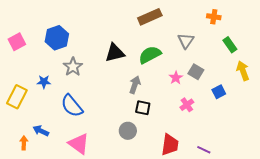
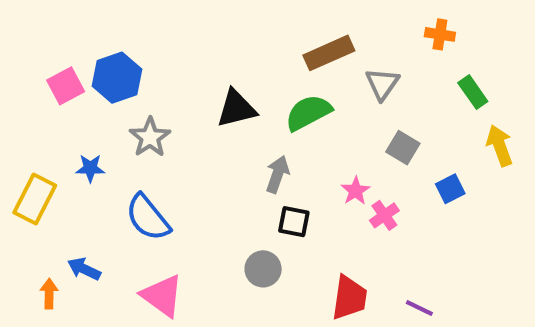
brown rectangle: (150, 17) -> (329, 53), moved
pink square: (17, 42) -> (66, 86), moved
pink star: (176, 78) -> (356, 191), moved

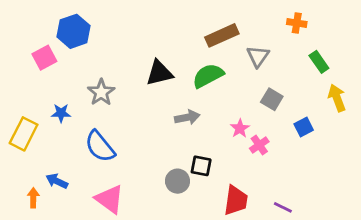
blue hexagon: (117, 78) -> (73, 31), moved
gray arrow: (277, 174) -> (187, 117), turned 60
black square: (294, 222) -> (201, 166), moved

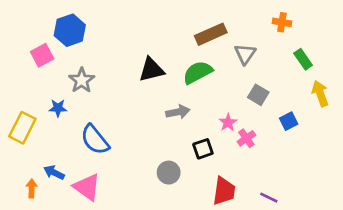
gray star: (101, 92) -> (82, 80), moved
black square: (201, 166) -> (203, 149), moved, turned -30
pink triangle: (110, 199) -> (87, 187), moved

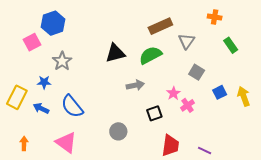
yellow arrow: (320, 93) -> (244, 96), moved
blue arrow: (54, 173) -> (41, 108), moved
gray circle: (169, 173) -> (118, 131), moved

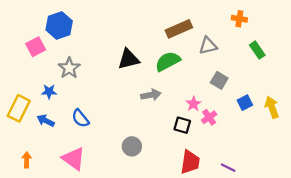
gray triangle: (187, 41) -> (208, 46), turned 42
blue semicircle: (72, 106) -> (80, 118), size x0.7
black square: (154, 113) -> (182, 125), moved, turned 35

